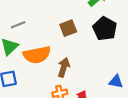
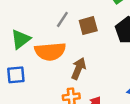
gray line: (18, 25) -> (62, 19), moved, turned -40

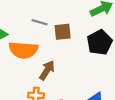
gray line: (62, 19) -> (40, 22), turned 63

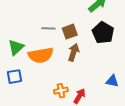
brown arrow: (47, 70) -> (74, 52), moved

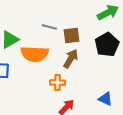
orange cross: (61, 91) -> (58, 83), moved

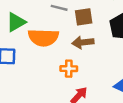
brown arrow: (71, 59) -> (83, 42), turned -126

